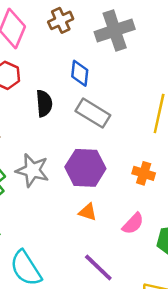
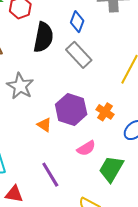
black semicircle: (44, 103) -> (43, 37), size x1.4
purple hexagon: (85, 168) -> (71, 109), moved
orange triangle: (88, 212) -> (44, 125), moved

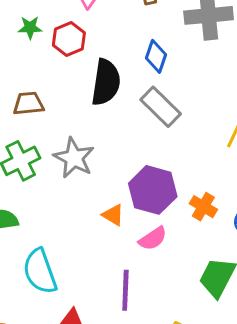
orange cross: (105, 112) -> (203, 207), moved
pink semicircle: (86, 148) -> (153, 239), moved
purple line: (50, 175) -> (125, 290), turned 36

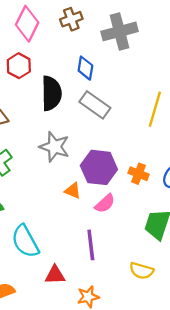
gray star: (74, 158) -> (55, 147), moved

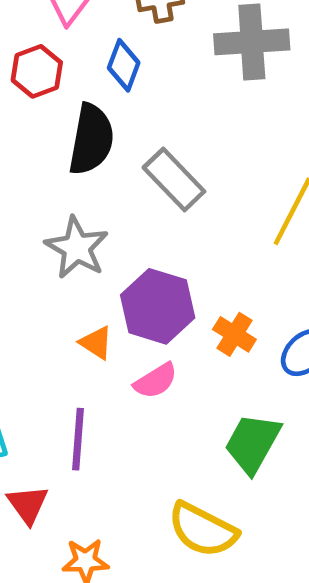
blue diamond: (85, 68) -> (124, 65), moved
purple line: (91, 245) -> (78, 439), moved
yellow semicircle: (141, 271) -> (203, 530), size x1.4
red triangle: (55, 275) -> (28, 504), turned 45

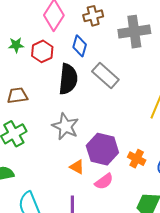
gray rectangle: (174, 179) -> (105, 76), moved

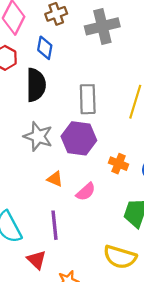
gray rectangle: (105, 76) -> (88, 99), moved, turned 52
purple hexagon: (102, 149) -> (79, 138), moved

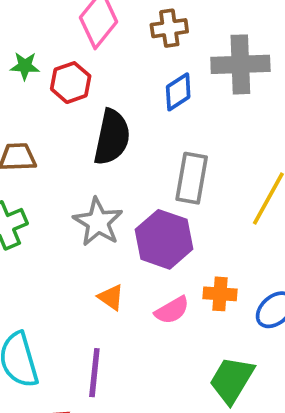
blue diamond: (45, 48) -> (178, 92), moved, turned 35
orange cross: (119, 164) -> (220, 294), turned -30
pink semicircle: (86, 192) -> (172, 310), moved

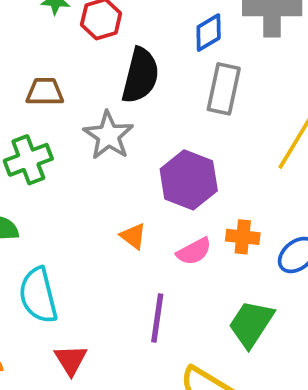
gray rectangle: (192, 178) -> (224, 89), moved
gray star: (98, 222) -> (108, 135), moved
purple line: (94, 373) -> (157, 318), moved

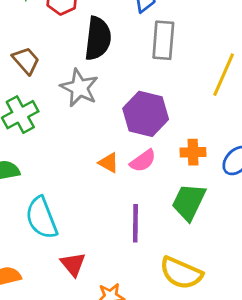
brown trapezoid: (45, 92) -> (26, 61), turned 56
pink semicircle: (194, 251) -> (143, 161), moved
green trapezoid: (251, 324) -> (189, 202), moved

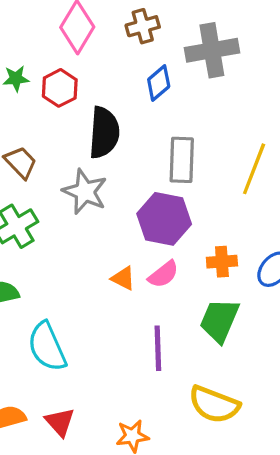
gray rectangle: (163, 40) -> (182, 160), moved
red triangle: (73, 264) -> (60, 422), moved

